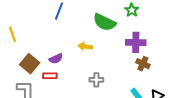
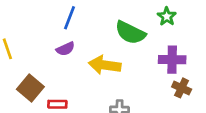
yellow arrow: (85, 46) -> (105, 65), size x1.6
purple semicircle: (56, 59) -> (65, 49), moved

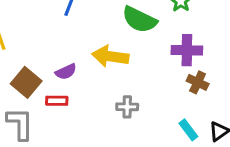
purple semicircle: (65, 49) -> (66, 72), moved

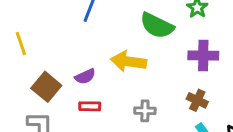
brown cross: (198, 82) -> (197, 100), moved
red rectangle: (57, 101) -> (90, 106), moved

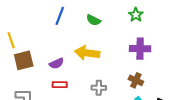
green semicircle: (157, 26) -> (94, 20), moved, size x0.6
brown square: (46, 87) -> (24, 60), moved, turned 36

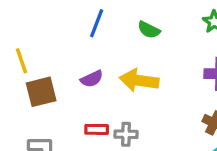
purple semicircle: (57, 63) -> (92, 79), moved
gray cross: (99, 88) -> (126, 134), moved

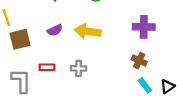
red rectangle: (97, 129) -> (47, 67), moved

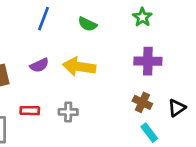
black triangle: (167, 86) -> (177, 108), moved

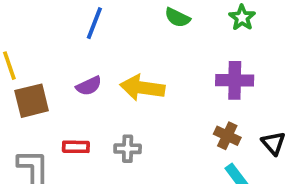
green star: (142, 17) -> (242, 18), moved
green semicircle: (87, 24) -> (177, 18), moved
black triangle: (177, 108) -> (273, 143), turned -36

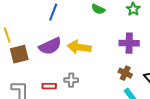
purple semicircle: (89, 86) -> (50, 46), size x1.6
red rectangle: (76, 147) -> (49, 86), moved

